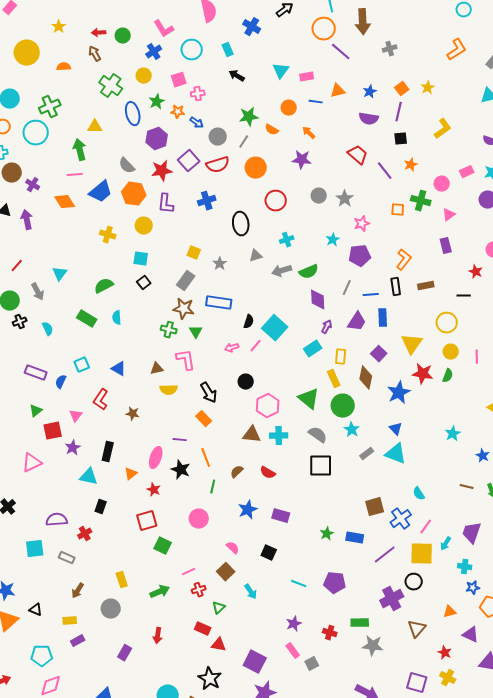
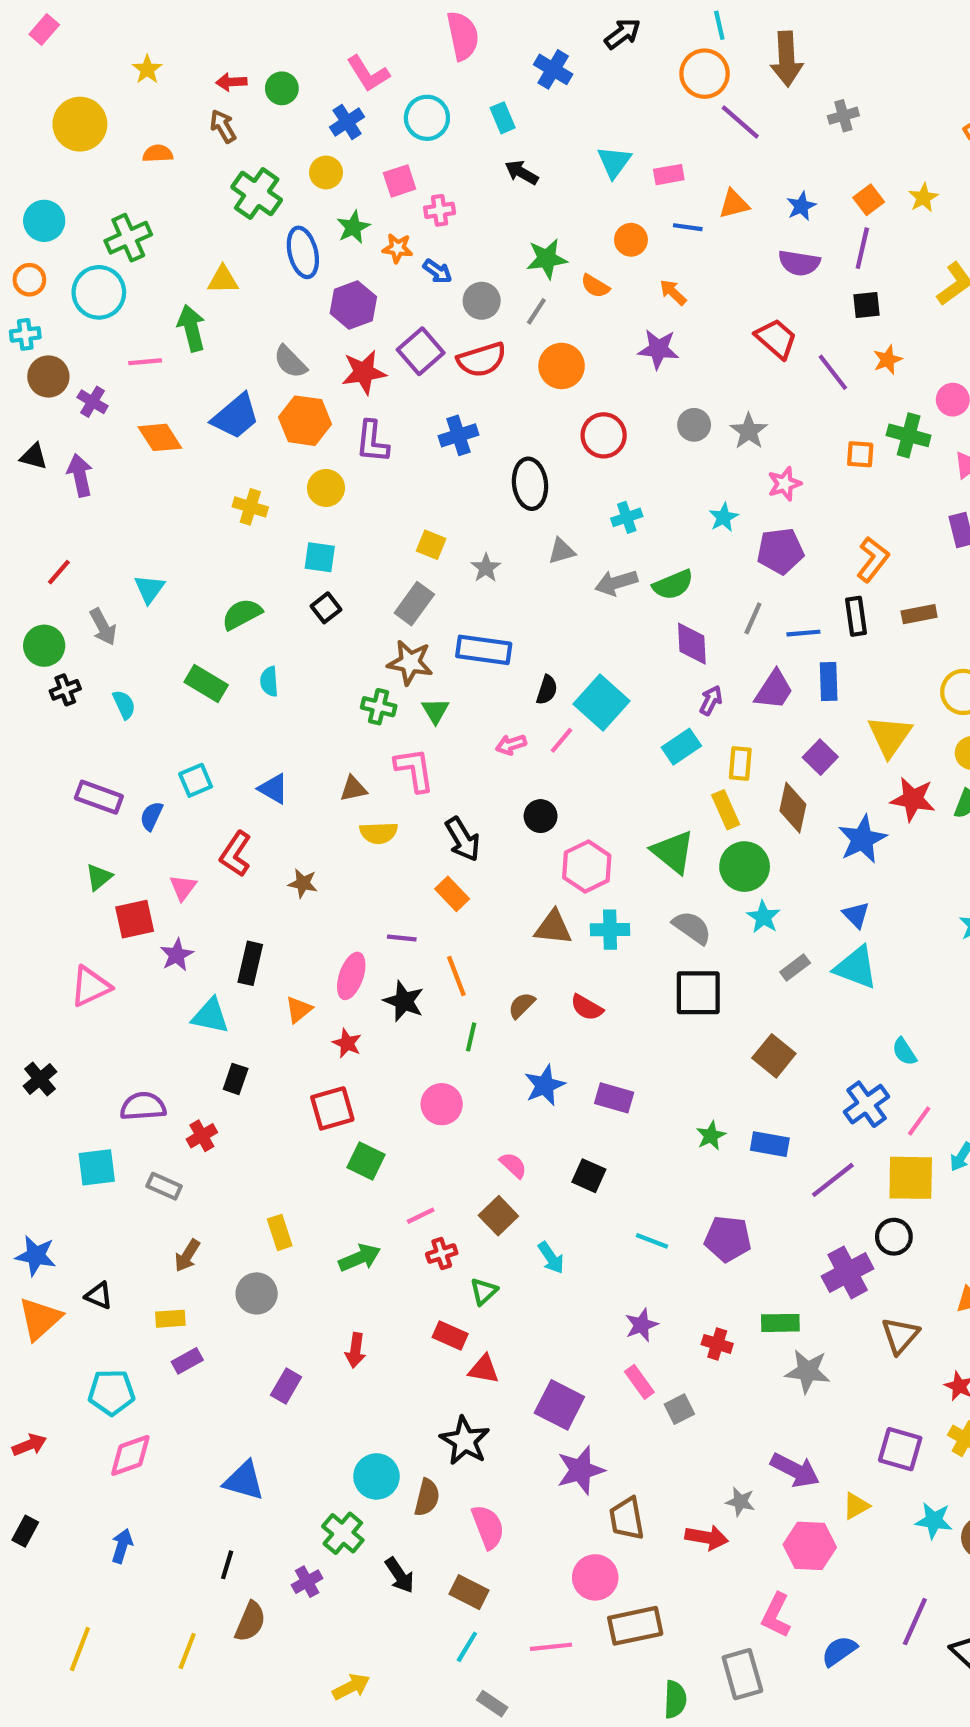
pink line: (75, 175) -> (145, 362), moved
brown square: (375, 507) -> (774, 1056), moved, turned -36

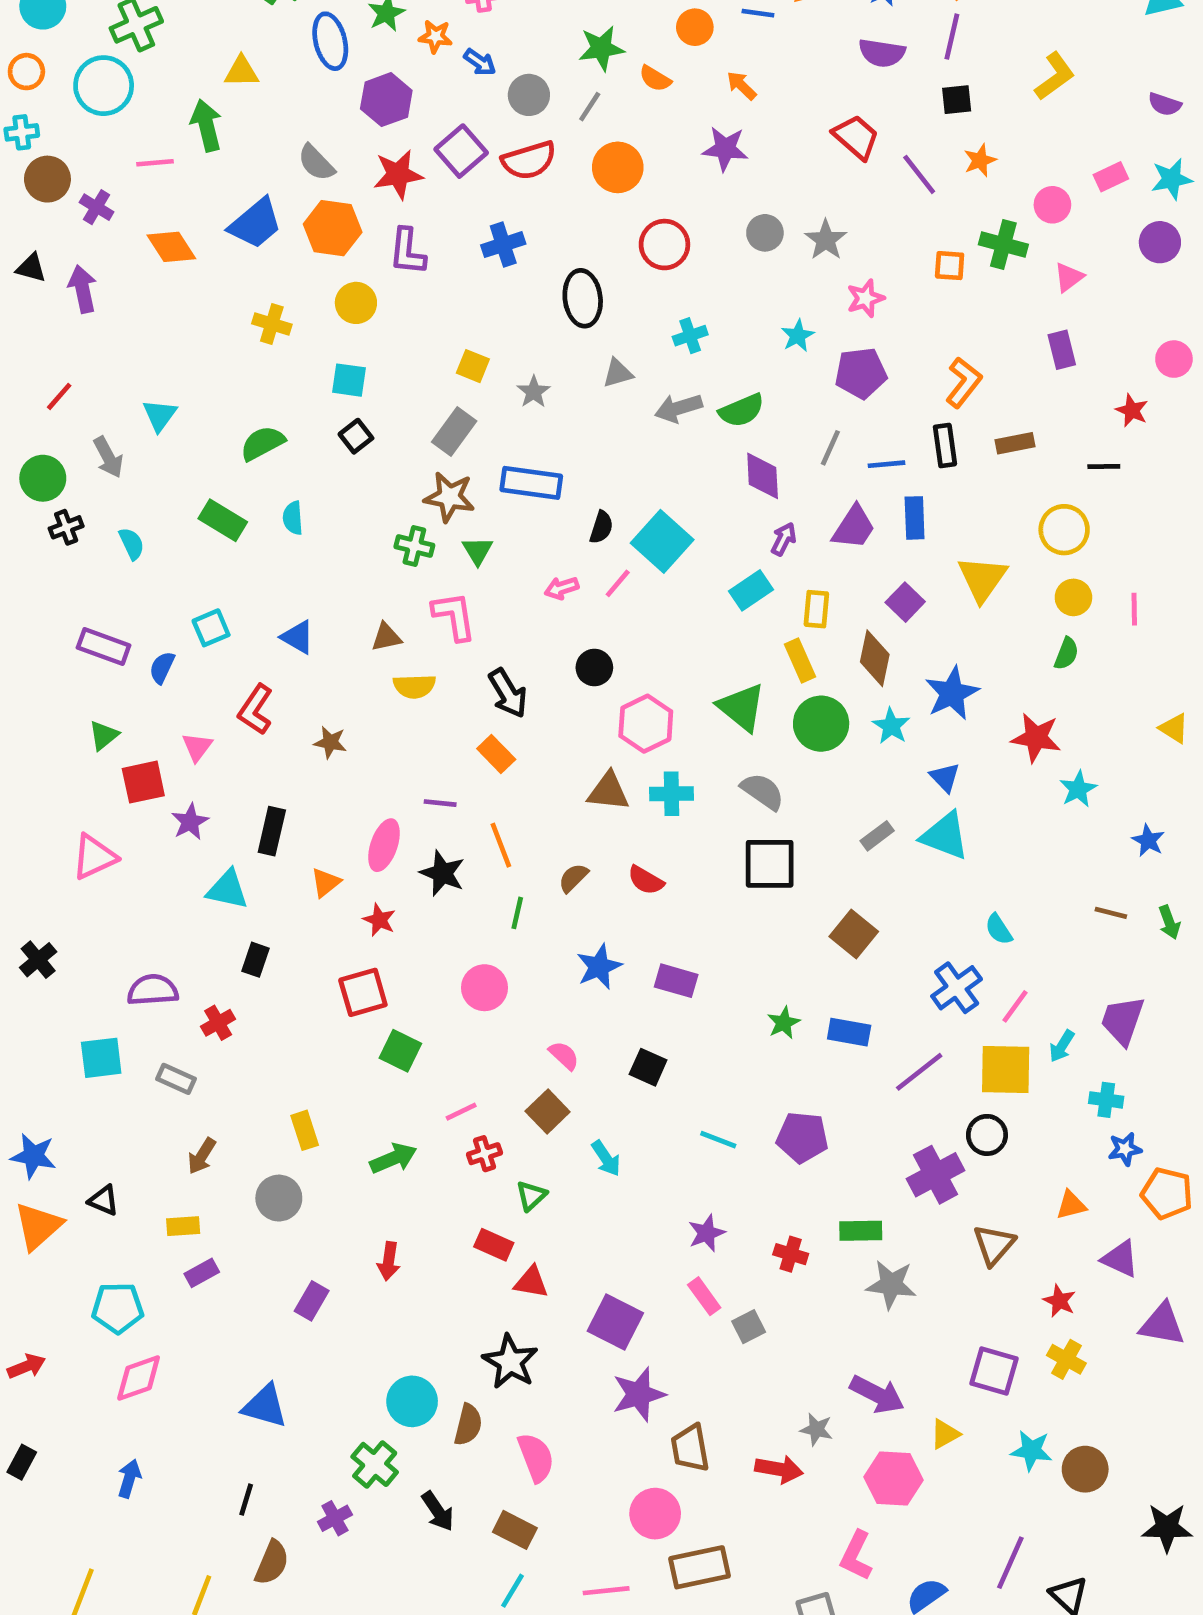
red star: (913, 799) -> (1036, 738), moved
cyan star: (763, 917) -> (891, 726), moved

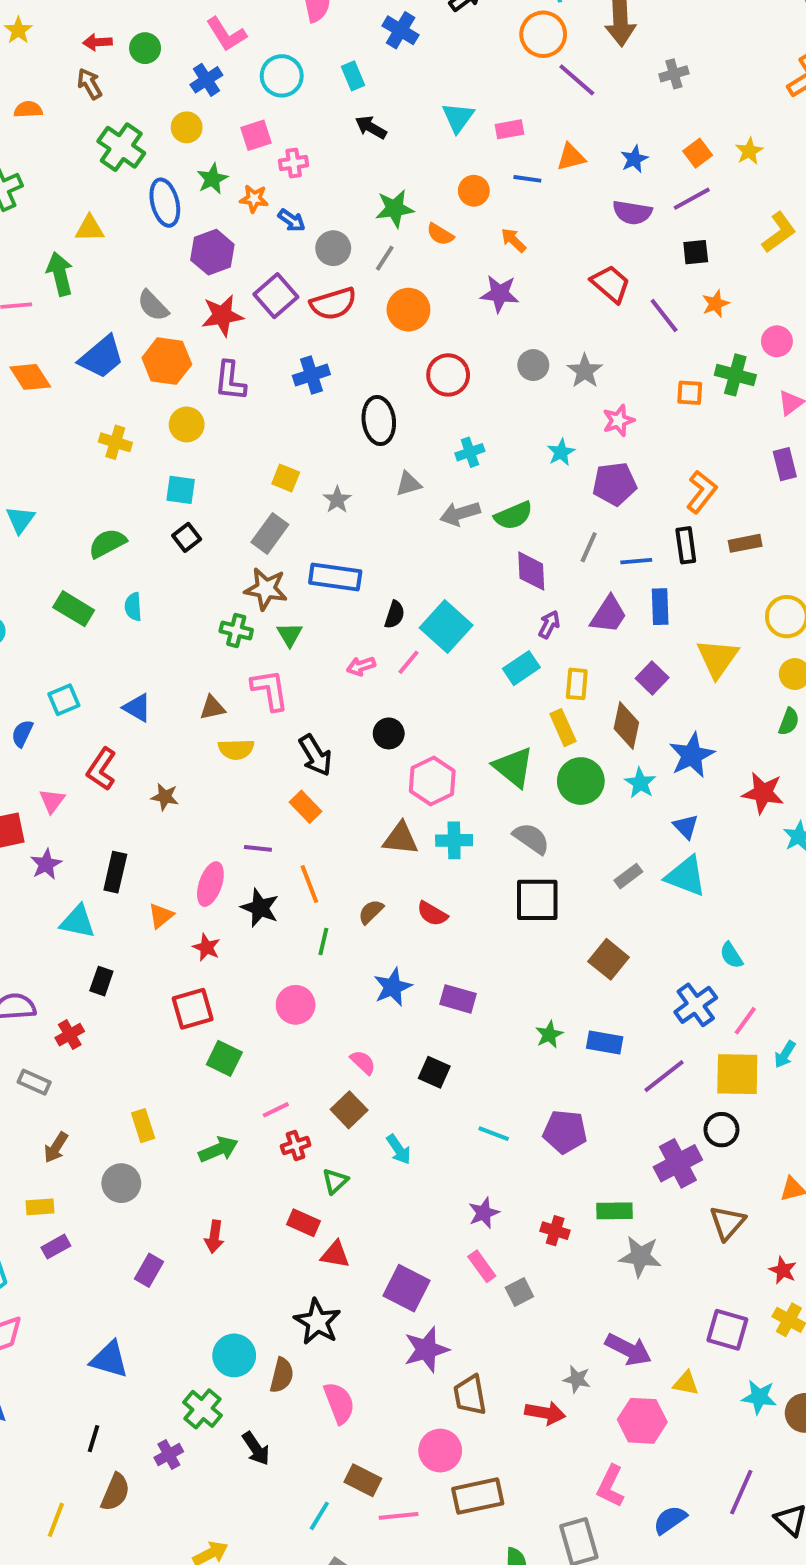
purple line: (952, 37) -> (692, 199), turned 48
yellow triangle: (945, 1434) -> (686, 1383), turned 40
brown rectangle: (515, 1530) -> (363, 1480), moved

